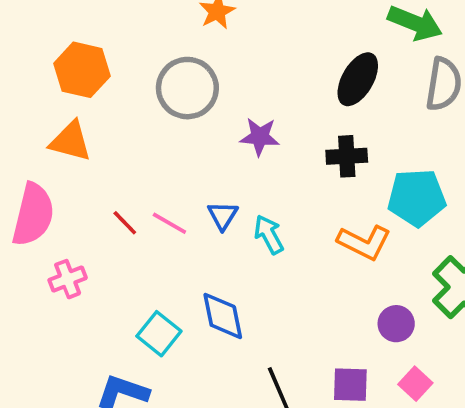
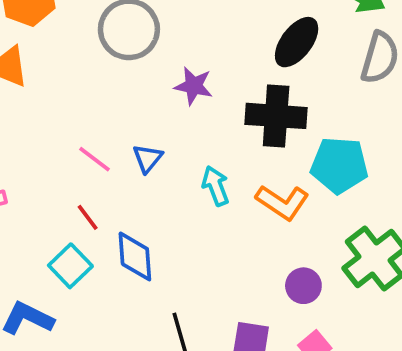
black cross: (347, 156) -> (276, 116), size x1.5
red line: (125, 223) -> (88, 217), moved
cyan arrow: (269, 234) -> (216, 186), moved

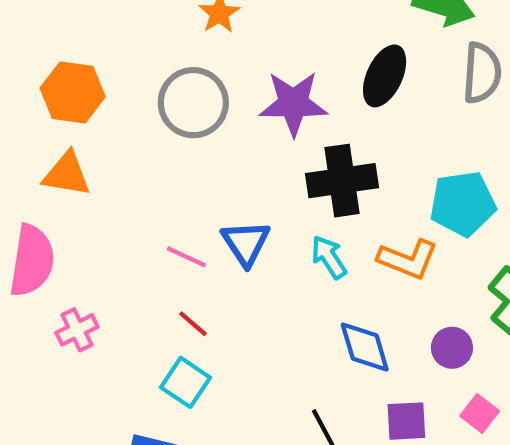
purple star: (194, 86) -> (293, 103), moved, size x1.5
black cross: (276, 116) -> (342, 181), moved
blue triangle: (148, 158) -> (246, 243), size x1.4
blue diamond: (135, 256) -> (365, 347), moved

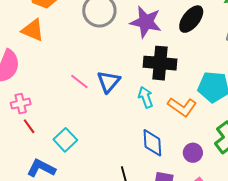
red line: (193, 324) -> (29, 126), moved

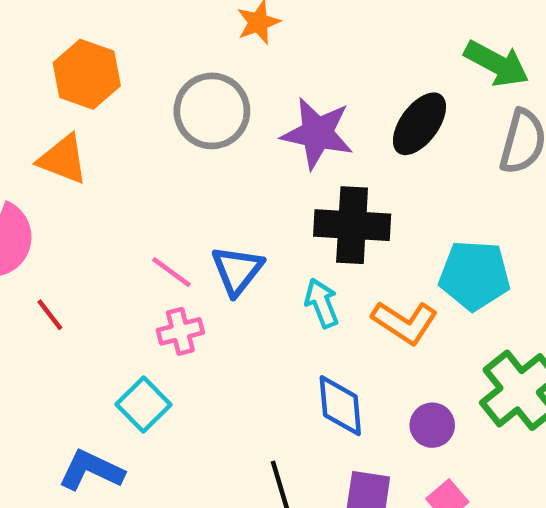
pink cross: (21, 104) -> (180, 331), moved
red line: (29, 126) -> (50, 315), moved

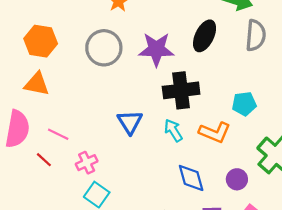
pink line: (171, 272) -> (58, 134), moved
cyan pentagon: (474, 275) -> (244, 104), size x0.7
pink cross: (180, 331) -> (87, 163), moved

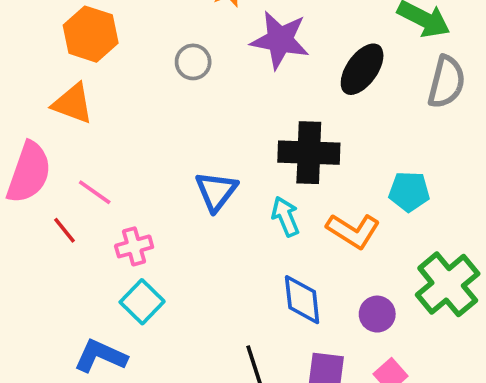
gray circle: (104, 48) -> (193, 62), size x0.6
purple star: (156, 49) -> (280, 40), moved

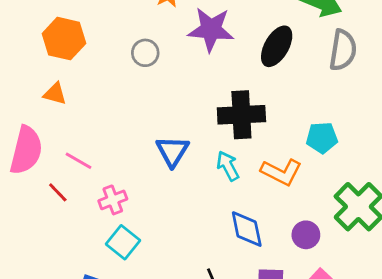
orange triangle: (73, 104) -> (55, 94), size x0.7

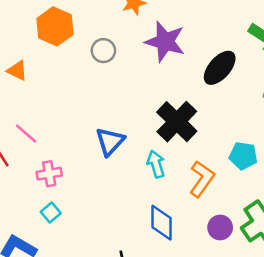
orange hexagon: (64, 39) -> (55, 26), moved
black cross: (241, 115) -> (177, 122), turned 36
orange L-shape: (281, 172) -> (202, 179), turned -93
purple circle: (306, 235) -> (220, 227), moved
cyan square: (123, 242) -> (51, 213), size x0.7

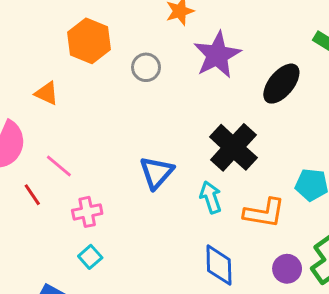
purple star: (165, 42) -> (217, 55), turned 30
orange L-shape: (202, 179) -> (264, 213), turned 66

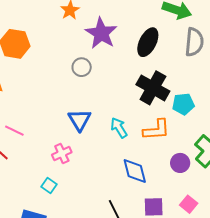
gray circle: (146, 67) -> (82, 67), moved
black cross: (233, 147) -> (153, 88), moved
pink cross: (87, 212) -> (62, 154), moved

